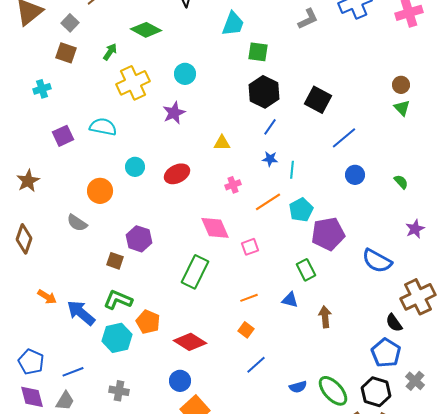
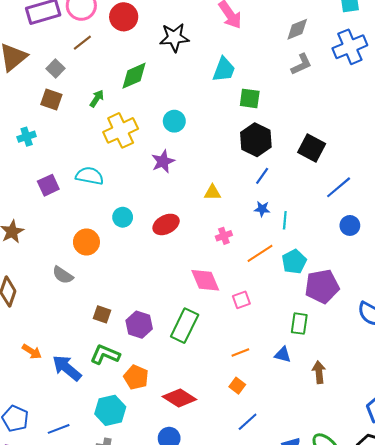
green diamond: (146, 30) -> (134, 76), turned -52
purple hexagon: (139, 239) -> (139, 325), moved
green rectangle: (306, 270) -> (299, 324), turned 35
cyan hexagon: (117, 338) -> (110, 410), moved

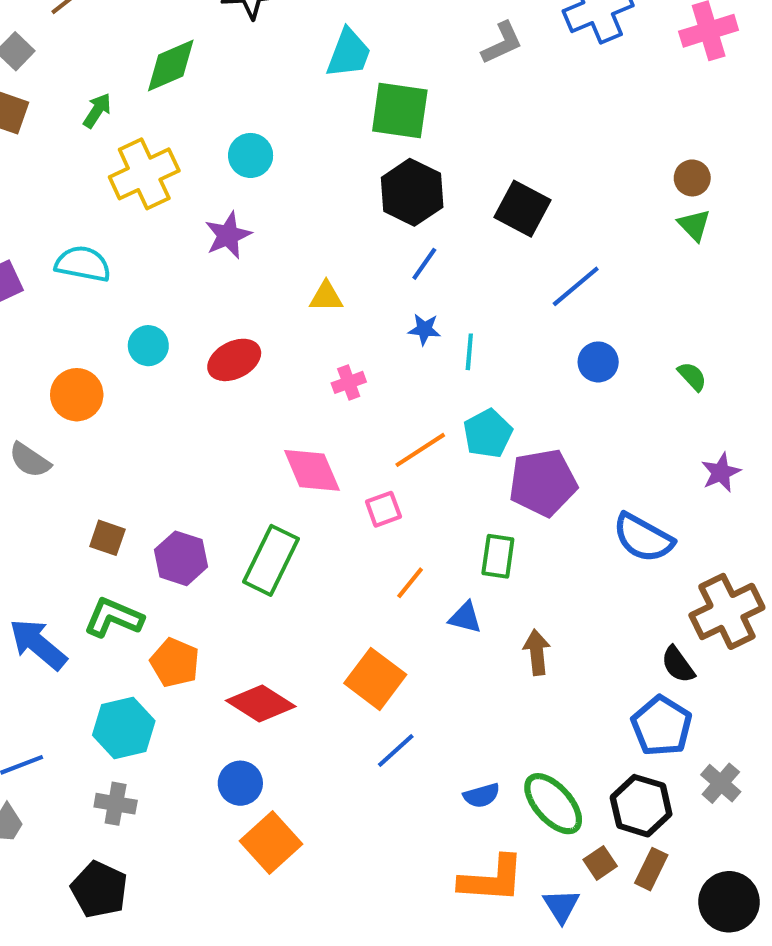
green square: (250, 98) -> (400, 110), size x1.4
orange line: (260, 253) -> (420, 450), moved
orange line: (240, 353) -> (410, 583), moved, turned -30
orange square: (237, 386) -> (375, 679), size x1.8

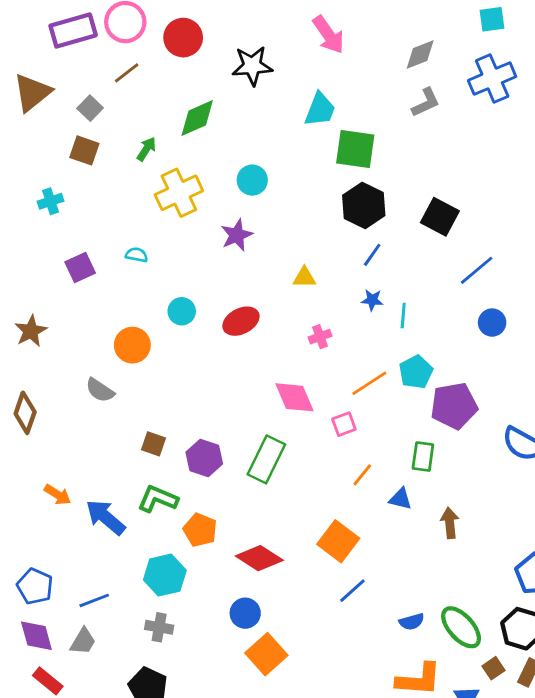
cyan semicircle: (83, 264) -> (137, 255), size x0.6

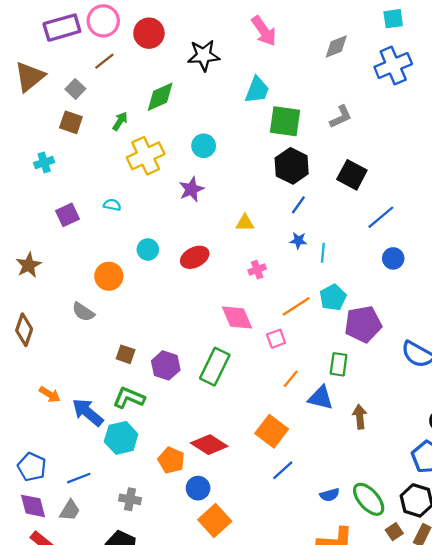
gray L-shape: (426, 102) -> (341, 117), moved
blue triangle: (400, 499) -> (321, 398), size x1.4
orange pentagon: (200, 530) -> (171, 460), moved
cyan hexagon: (165, 575) -> (121, 438), moved

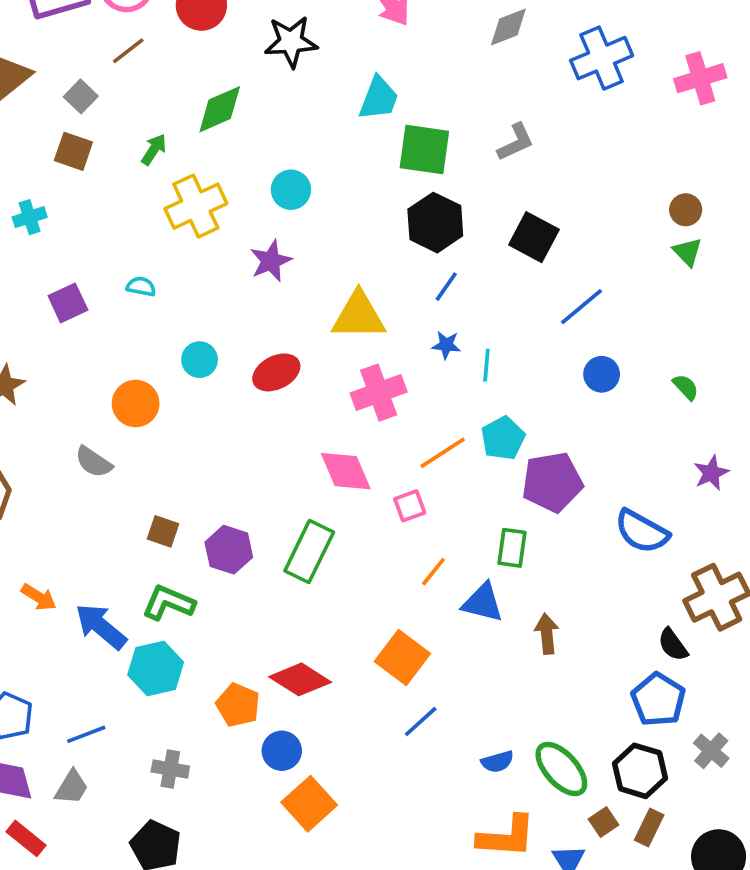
yellow triangle: (245, 223) -> (359, 316), size x1.8
pink cross: (257, 270) -> (379, 393), size x1.8

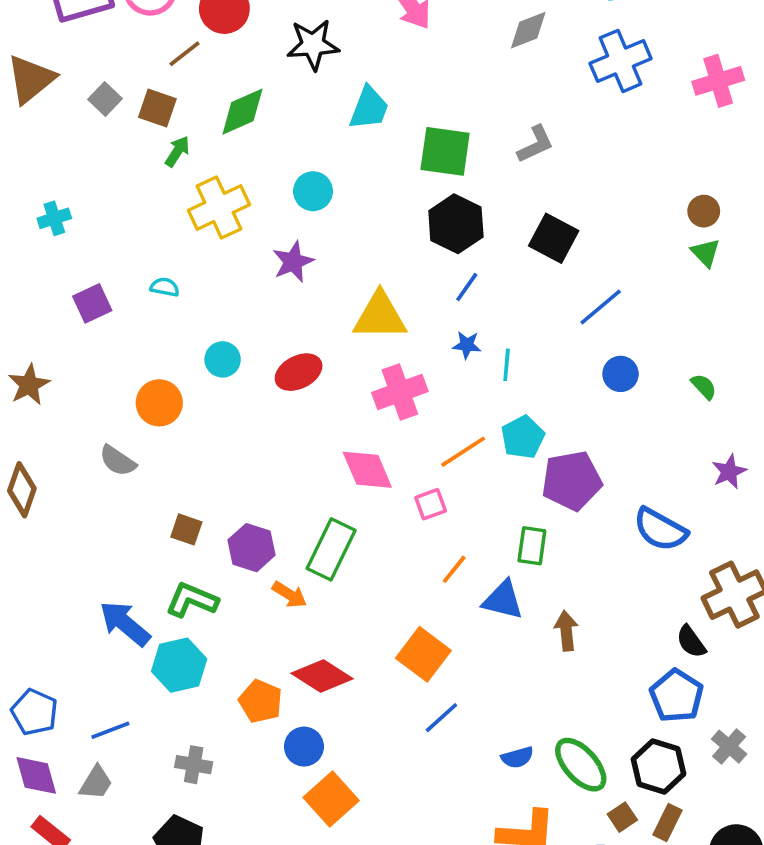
brown line: (128, 51) -> (185, 54), moved
cyan trapezoid: (379, 98) -> (369, 108), moved
brown square: (73, 151) -> (157, 108), moved
orange arrow: (39, 597) -> (289, 595), moved

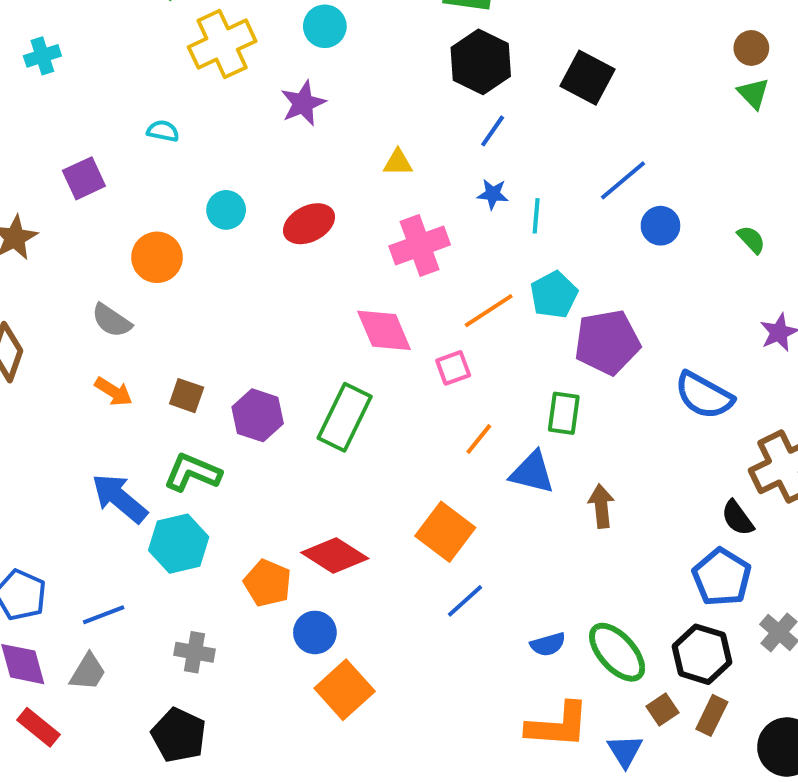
purple square: (92, 303) -> (84, 178), moved
blue line: (601, 307) -> (623, 180), moved
yellow triangle: (380, 316) -> (398, 163), size x0.5
orange arrow: (289, 595) -> (114, 392), moved

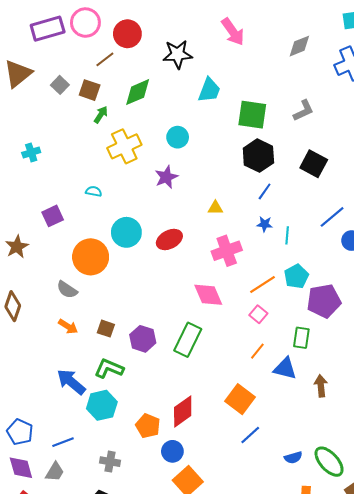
cyan circle: (226, 210) -> (126, 232), size x1.5
orange circle: (157, 257) -> (91, 257), size x1.4
pink square: (453, 368) -> (258, 314), moved, turned -30
red diamond: (335, 555) -> (183, 411), turned -68

